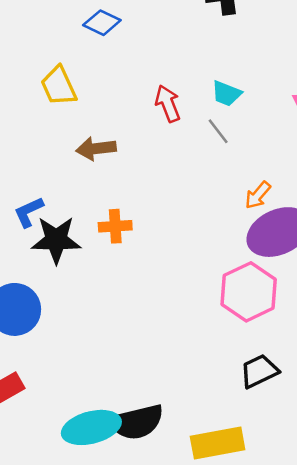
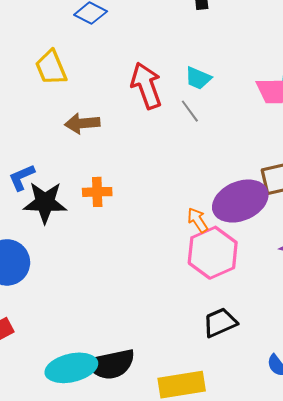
red arrow: (168, 104) -> (146, 86), size x1.4
orange arrow: (258, 195) -> (198, 220), moved, turned 105

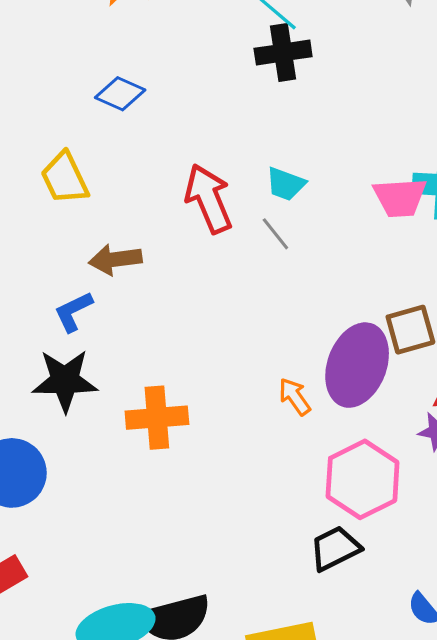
blue L-shape: (22, 177) -> (73, 312), moved
orange cross: (97, 192) -> (157, 418), moved, size x1.4
purple ellipse: (240, 201) -> (357, 365), turned -44
pink hexagon: (213, 253) -> (363, 479), moved

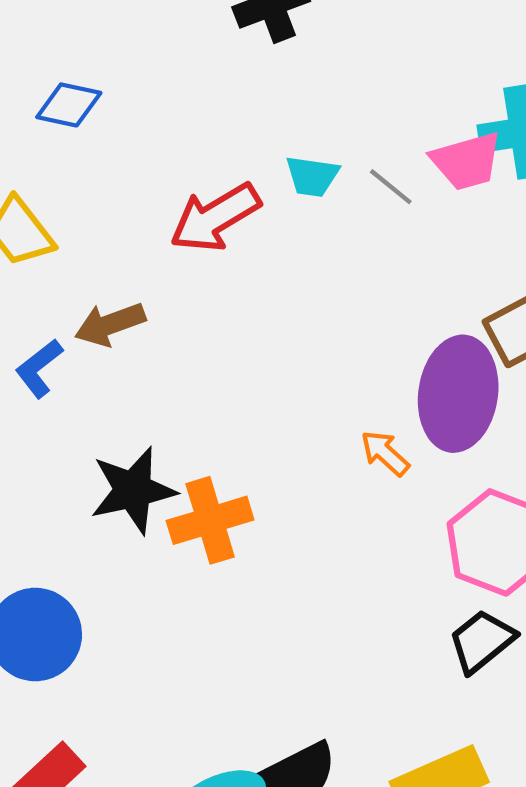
red arrow: (209, 199) -> (215, 217), turned -86
gray line: (275, 234) -> (391, 187), moved
blue L-shape: (73, 312) -> (39, 368), moved
black star: (65, 381) -> (133, 490), moved

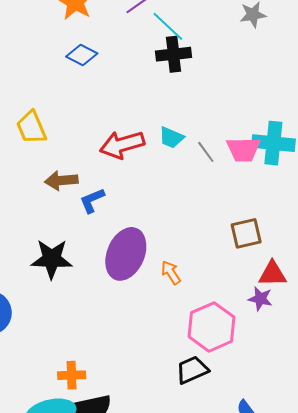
blue diamond: (69, 105) -> (82, 55), moved
blue L-shape: (39, 368) -> (92, 200), moved
purple ellipse: (458, 394) -> (126, 254), moved
orange cross: (210, 520) -> (72, 375), moved, size x0.7

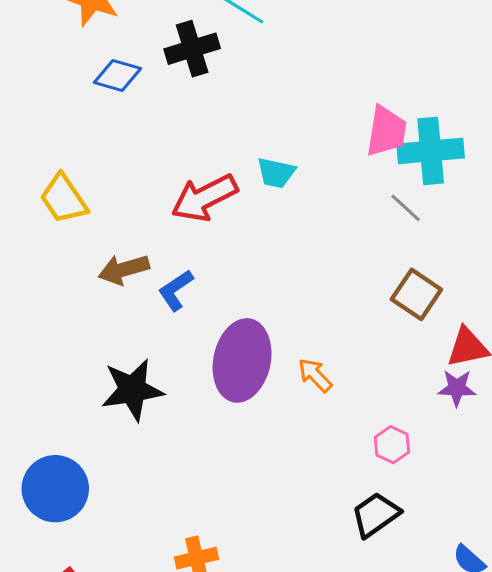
black cross: (173, 54) -> (192, 49), moved
pink trapezoid: (243, 149) -> (386, 131), moved, turned -69
gray line: (206, 152) -> (406, 208), moved
brown square: (246, 233) -> (416, 294), turned -32
pink hexagon: (212, 327) -> (392, 445), size x0.5

